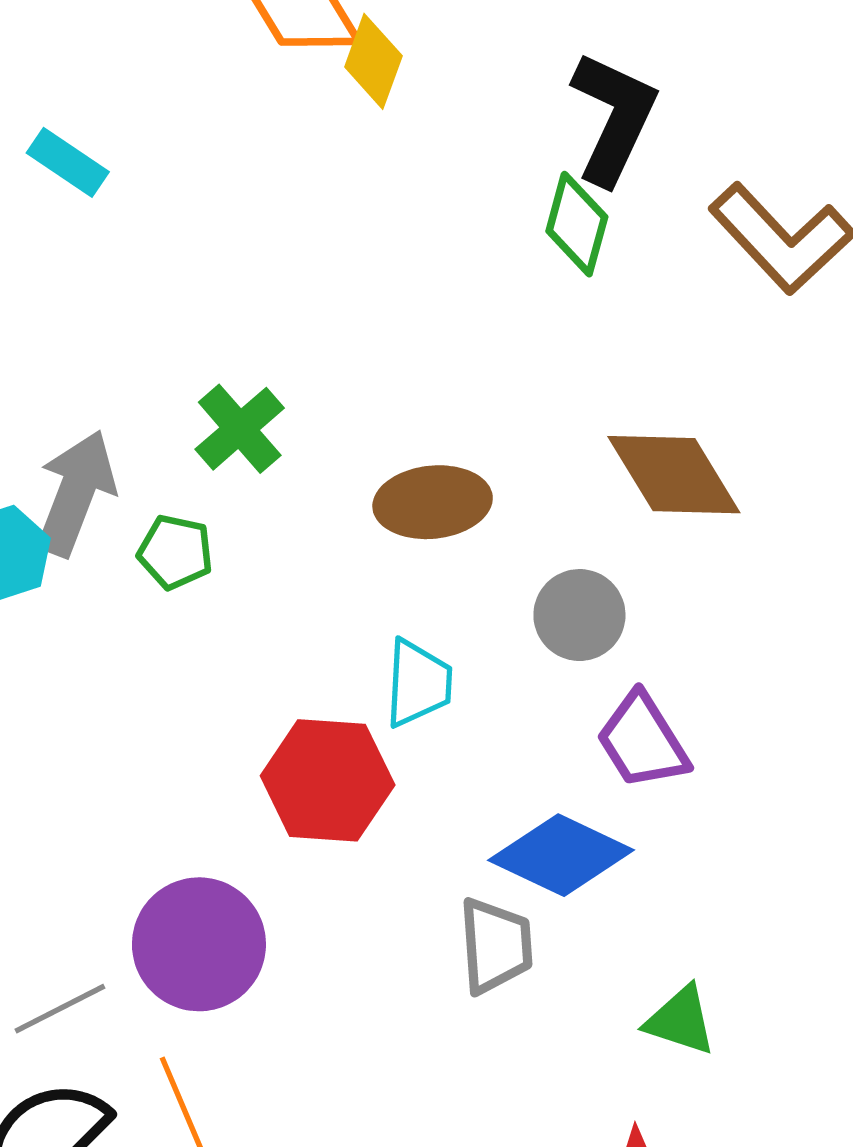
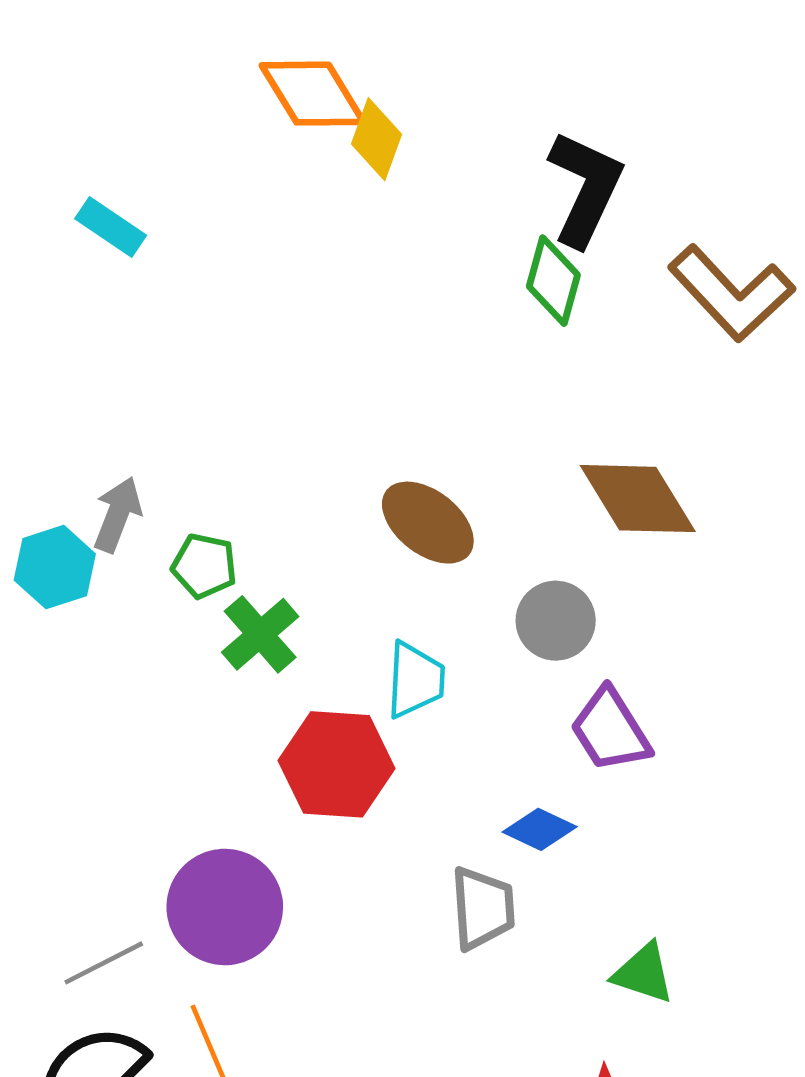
green cross: (240, 429) -> (260, 634), moved
gray arrow: (76, 493) -> (118, 515), size x0.7
brown ellipse: (433, 502) -> (428, 523), turned 44
blue diamond: (561, 855) -> (540, 829), size x0.6

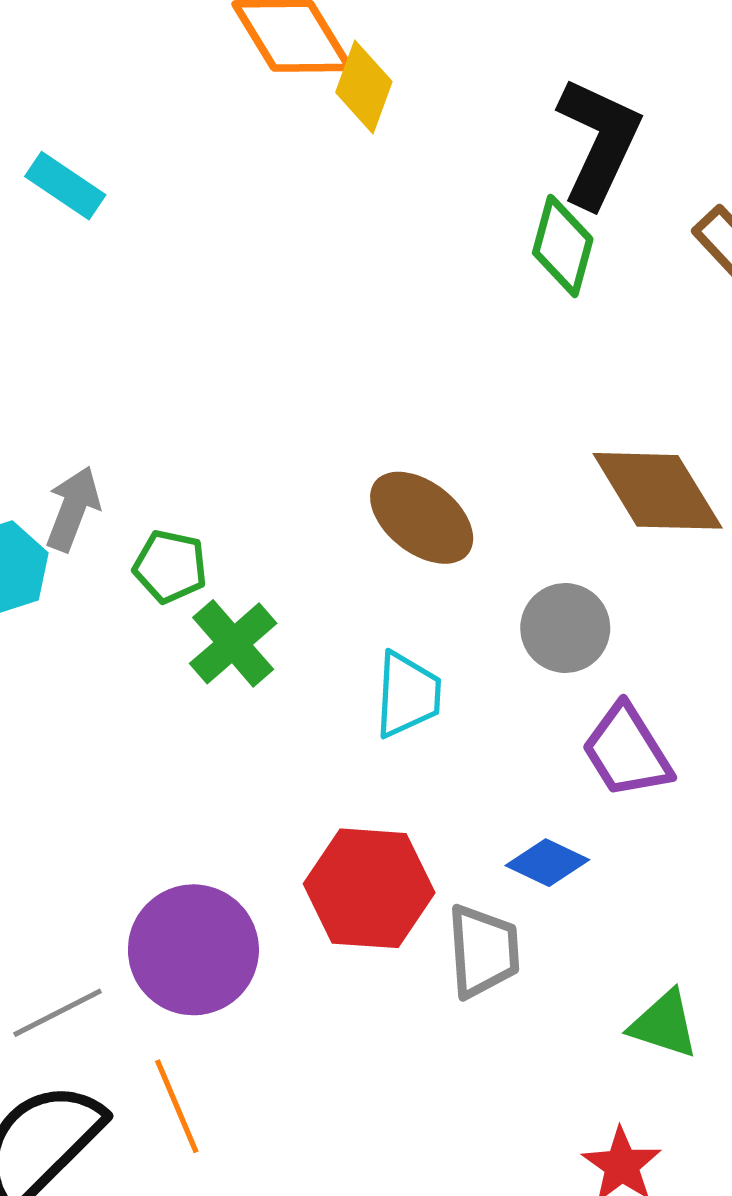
red hexagon: (337, 764) -> (369, 888), moved

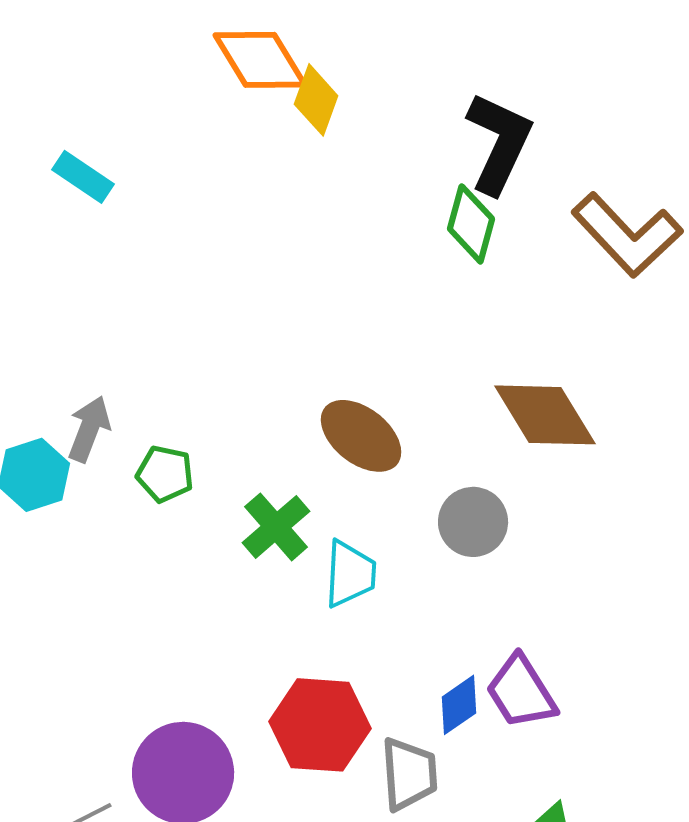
green cross: (233, 643) -> (276, 527), moved
purple trapezoid: (627, 751) -> (521, 692), moved
blue diamond: (547, 863) -> (459, 705), turned -60

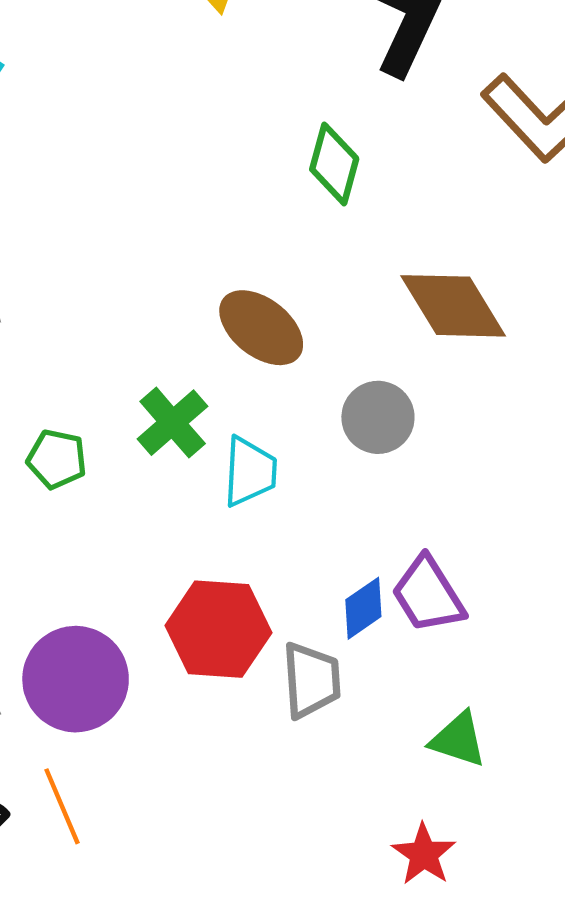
green diamond: (471, 224) -> (334, 164), moved
green pentagon: (165, 474) -> (57, 459), moved

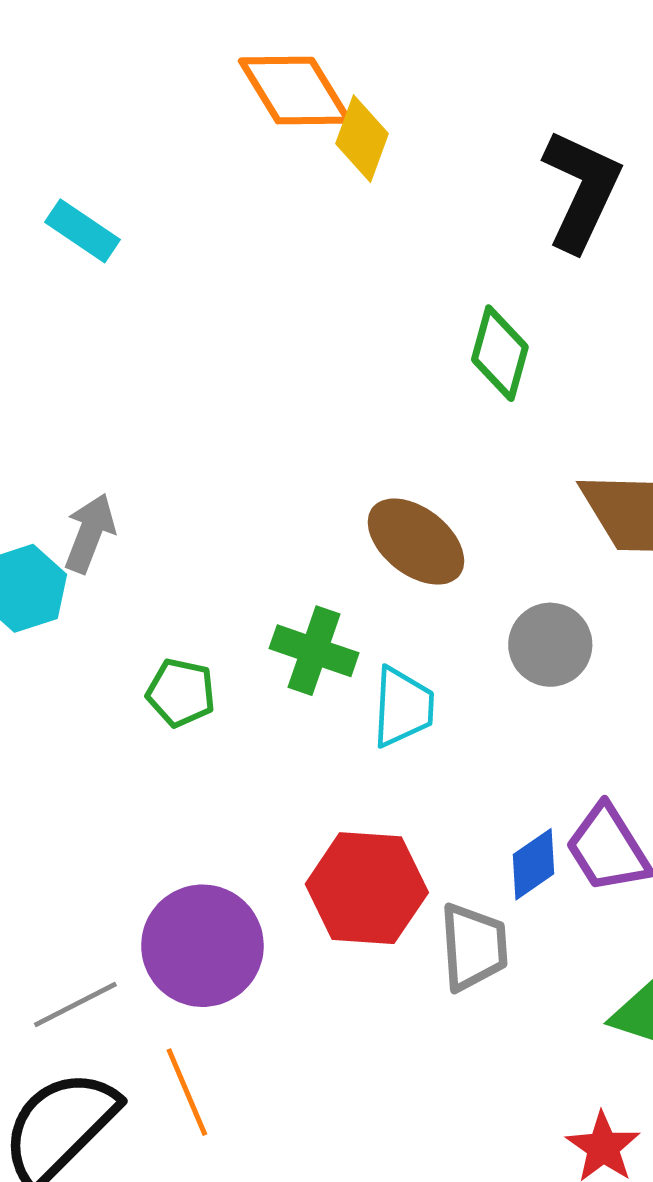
green cross: (173, 423) -> (314, 651), turned -30

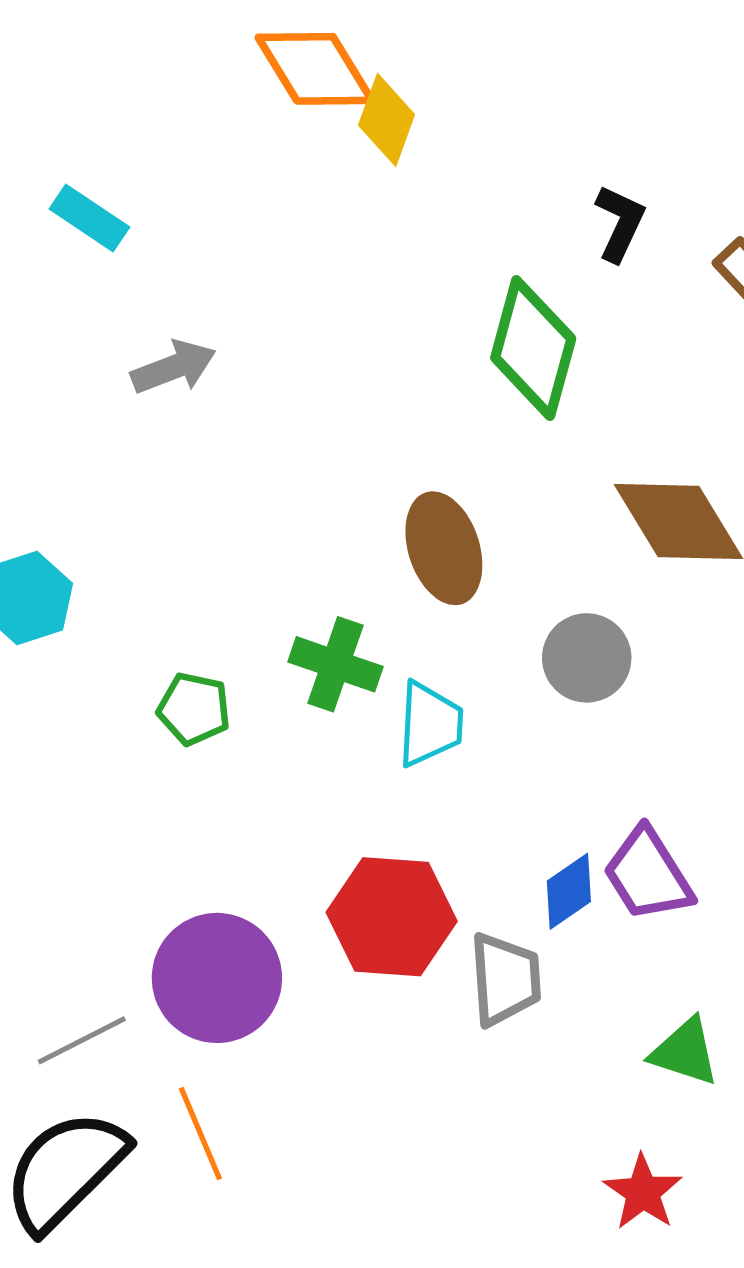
black L-shape: (581, 190) -> (620, 223), moved, size x0.6
green diamond: (500, 353) -> (533, 348), size x1.4
gray arrow: (90, 533) -> (174, 367), moved, turned 48
brown ellipse: (416, 542) -> (444, 548), turned 34

